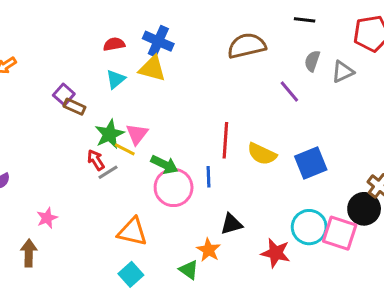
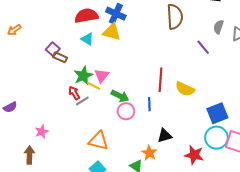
red semicircle: (114, 44) -> (86, 16), size x1.6
brown semicircle: (247, 46) -> (175, 17), turned 100
cyan triangle: (116, 79) -> (87, 39), turned -48
blue square: (311, 163) -> (217, 113), moved
pink circle: (174, 187) -> (126, 111), size x0.7

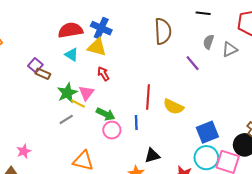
red arrow: (74, 93) -> (103, 74), moved

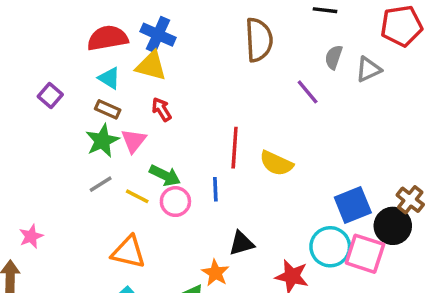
brown rectangle: (43, 74) -> (108, 109), moved
yellow line: (78, 103) -> (137, 196), moved
blue square: (207, 132) -> (353, 205), moved

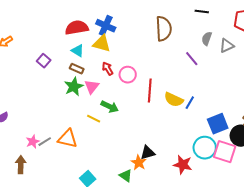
gray line: (101, 184) -> (45, 142), moved
blue line: (215, 189) -> (190, 103), moved, turned 32
pink circle: (175, 202) -> (128, 75), moved
black triangle: (241, 243) -> (148, 153), moved
orange triangle: (128, 252) -> (68, 139), moved

